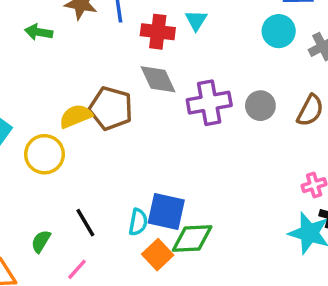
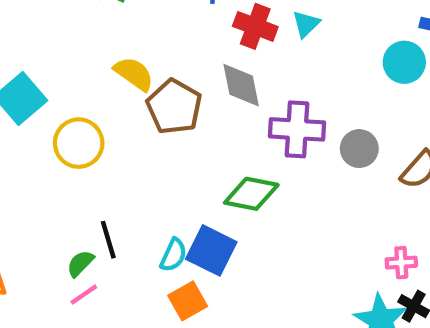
yellow semicircle: (76, 116) -> (134, 74), moved, turned 44
green diamond: (192, 238) -> (251, 194), moved
green semicircle: (41, 241) -> (80, 263), moved

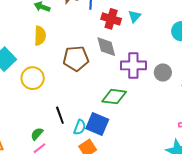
yellow semicircle: (134, 74) -> (40, 36), moved, turned 60
brown pentagon: (174, 107) -> (76, 58), turned -30
black line: (108, 240) -> (60, 115), moved

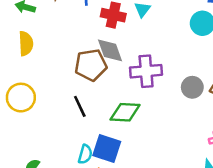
brown pentagon: (76, 58) -> (91, 65), moved
gray circle: (163, 73) -> (192, 87), moved
black line: (60, 115) -> (80, 106), moved

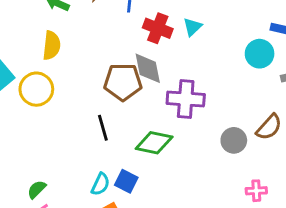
gray circle: (192, 87) -> (234, 140), moved
yellow circle: (21, 98) -> (36, 89), moved
blue square: (107, 148) -> (126, 181), size x0.7

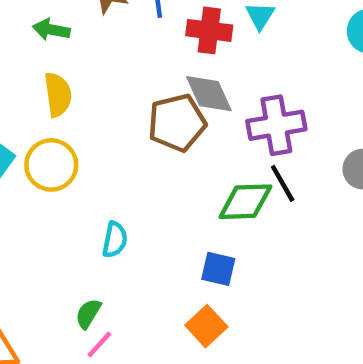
black line: (103, 128) -> (283, 183), moved
cyan semicircle: (100, 184) -> (115, 240), moved

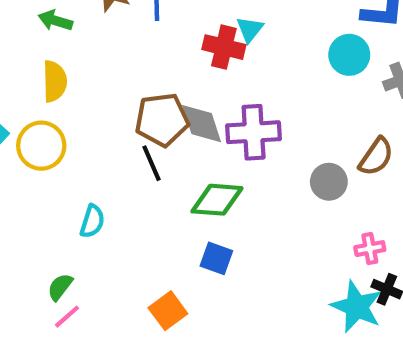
red cross: (209, 30) -> (224, 47), moved
gray diamond: (209, 94) -> (202, 124), moved
black line: (283, 183) -> (152, 163), moved
blue square: (218, 269) -> (216, 258), moved

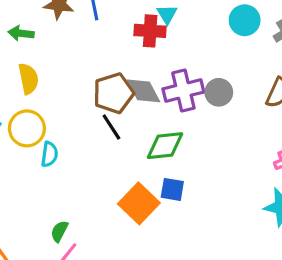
gray circle: (329, 182) -> (219, 92), moved
cyan semicircle: (92, 221) -> (49, 154), moved
orange square: (168, 311) -> (139, 203), moved, size x1.4

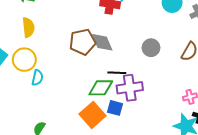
purple cross: (183, 90) -> (130, 88), moved
black line: (111, 127) -> (117, 73), moved, turned -60
green diamond: (165, 146) -> (101, 88), moved

